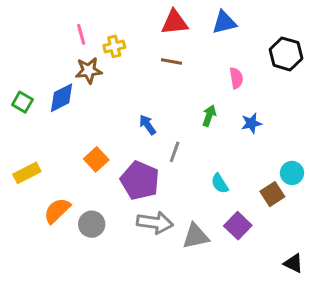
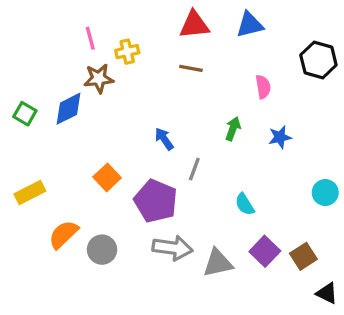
brown square: (272, 194) -> (303, 256), moved

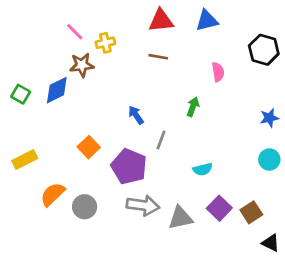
pink line: (90, 38) -> (75, 32), turned -30
blue star: (280, 137) -> (269, 118), moved
cyan semicircle: (245, 204) -> (203, 169), turned -72

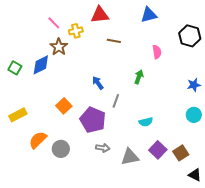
red triangle: (161, 21) -> (100, 15), moved
brown star: (82, 65) -> (59, 47), turned -30
gray arrow: (143, 205) -> (103, 148), size x0.6

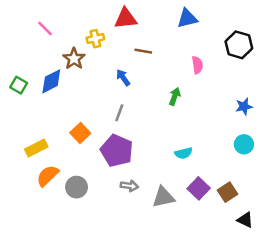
pink line: (54, 23) -> (45, 28), moved
blue arrow: (98, 83) -> (123, 78), moved
gray line: (116, 101) -> (119, 113), moved
yellow rectangle: (18, 115) -> (36, 148), moved

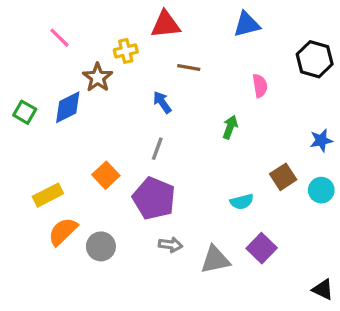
brown square: (228, 192) -> (283, 177), moved

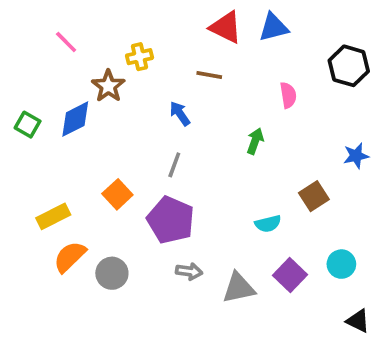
red triangle: (166, 24) -> (226, 27), moved, turned 32
cyan circle: (321, 190) -> (341, 264), moved

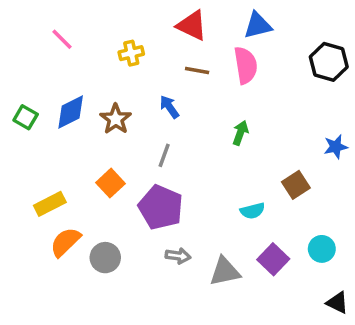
red triangle: (226, 27) -> (192, 25), moved
brown star: (108, 86) -> (116, 119), moved
pink semicircle: (288, 95) -> (246, 65), moved, size x1.5

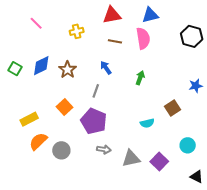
red triangle: (192, 25) -> (112, 15), turned -36
blue arrow: (169, 107) -> (106, 68), moved
purple square: (273, 259) -> (159, 161), moved

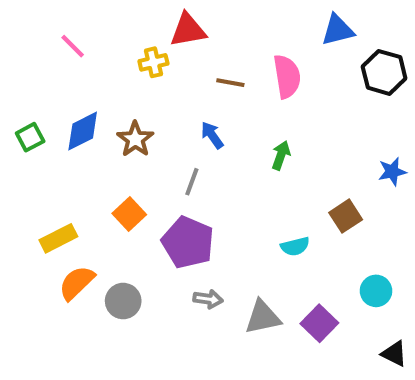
red triangle: (112, 15) -> (188, 30), moved
blue triangle: (150, 15) -> (338, 30), moved
green square: (15, 69) -> (30, 137), turned 32

